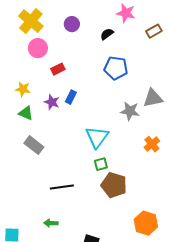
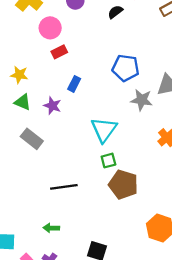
pink circle: (38, 48) -> (50, 28), moved
blue pentagon: (116, 68) -> (126, 68), moved
purple star: (52, 102) -> (52, 106), moved

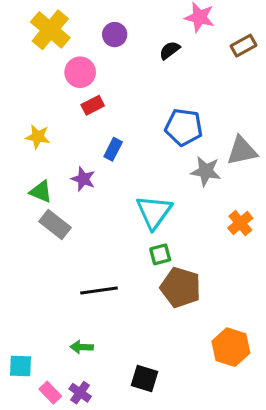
green triangle: (23, 102) -> (41, 192), moved

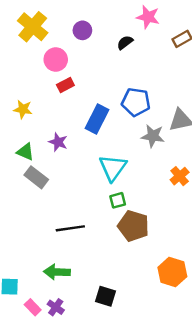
blue rectangle: (113, 149) -> (97, 119), moved, size x1.6
green arrow: (82, 347) -> (57, 272), size x1.5

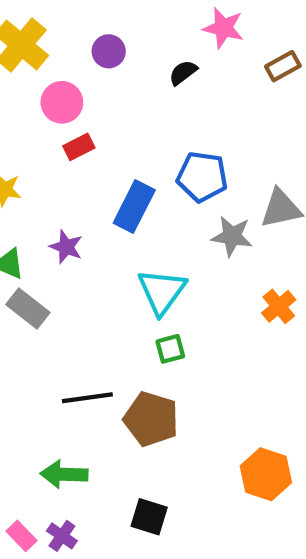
brown pentagon: (133, 226) -> (151, 419), moved

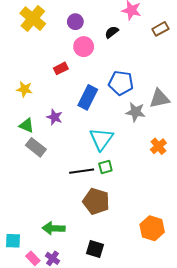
pink circle: (62, 102) -> (84, 47), moved
black line: (87, 398) -> (82, 171), moved

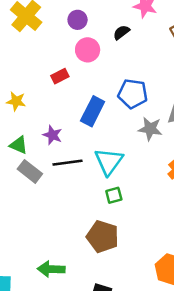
black line: (82, 171) -> (67, 163), moved

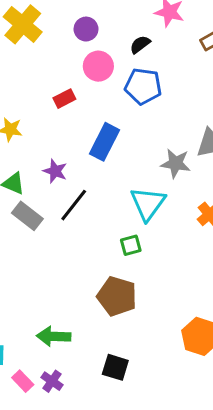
blue pentagon: (133, 94) -> (143, 86), moved
cyan triangle: (109, 161) -> (148, 204), moved
black line: (67, 163) -> (74, 205), turned -44

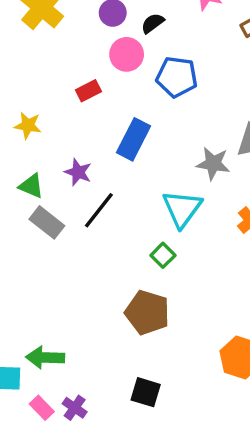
black semicircle: (140, 44) -> (153, 23), moved
green square: (131, 245) -> (163, 255), turned -30
green arrow: (54, 336) -> (45, 358), moved

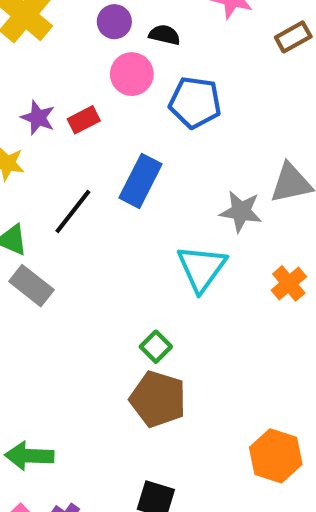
black semicircle: (153, 23) -> (165, 35), turned 50
purple star: (78, 172) -> (38, 118), moved
black line: (99, 210) -> (73, 211), moved
green square: (163, 255) -> (156, 347), moved

